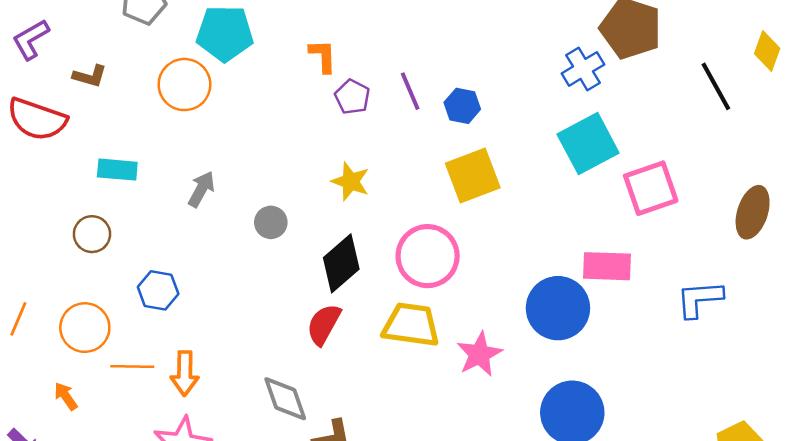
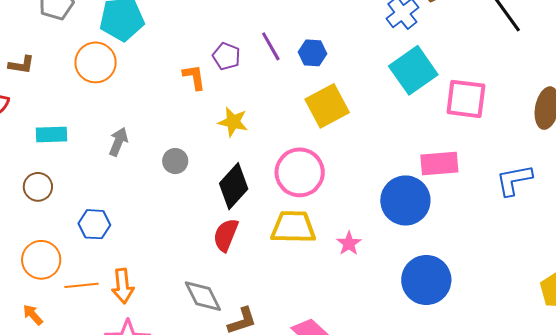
orange L-shape: (323, 56) -> (194, 77), moved
pink square: (651, 188) -> (466, 99), turned 33
pink star: (479, 354) -> (349, 243), size x0.7

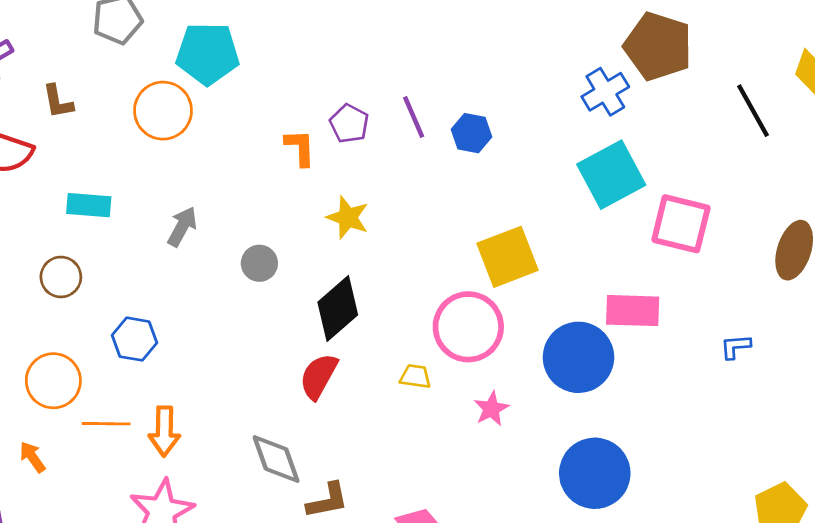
brown L-shape: (21, 65) -> (58, 102), turned 64
yellow square: (327, 106) -> (508, 257), moved
pink circle: (300, 172) -> (468, 327), moved
blue L-shape: (514, 180) -> (736, 347), size x0.6
yellow trapezoid: (293, 227) -> (415, 376), size x0.5

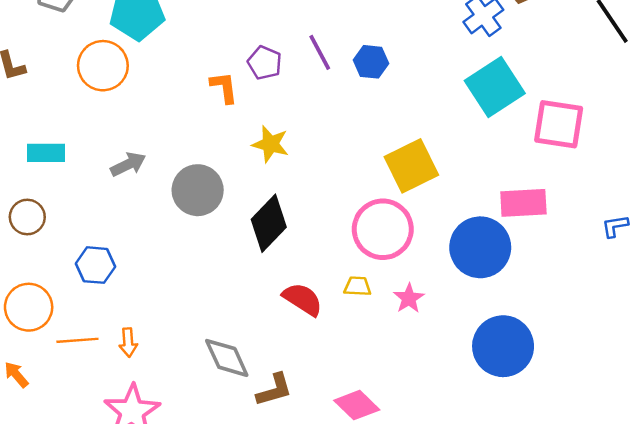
gray arrow: (182, 227) -> (128, 164), turned 40
gray circle: (259, 263) -> (198, 190), size x1.6
red semicircle: (319, 376) -> (303, 299), moved, turned 99
yellow trapezoid: (415, 376) -> (358, 286), moved
orange arrow: (164, 431) -> (128, 342), size x0.7

